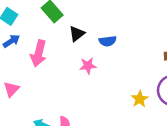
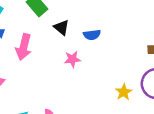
black triangle: (77, 34) -> (61, 27), turned -42

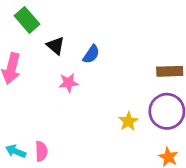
blue semicircle: (92, 35) -> (91, 54), turned -49

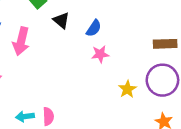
pink star: (68, 83) -> (100, 54), moved
cyan arrow: (16, 151) -> (25, 116), turned -30

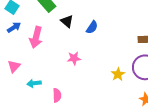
pink star: (100, 54) -> (74, 58), moved
cyan arrow: (25, 116) -> (34, 83), moved

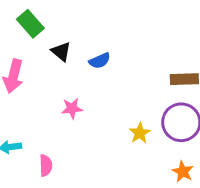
blue semicircle: (92, 27) -> (100, 61), turned 32

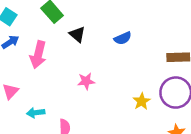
blue semicircle: (100, 61) -> (123, 38), moved

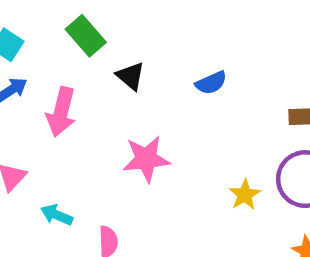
pink star: (86, 81) -> (146, 159), size x1.5
cyan arrow: (36, 113) -> (57, 215), turned 30

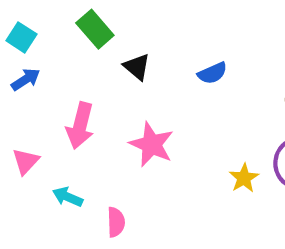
pink arrow: (61, 112) -> (80, 126), moved
pink star: (146, 159) -> (152, 144), turned 30

